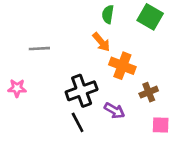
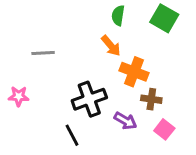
brown cross: (149, 92) -> (151, 99), moved, turned 30
black line: (78, 122) -> (72, 135), moved
pink square: (161, 125) -> (164, 129), moved, turned 36

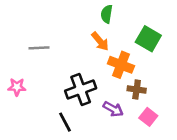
green square: (164, 18) -> (148, 39), moved

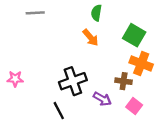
gray line: (39, 48) -> (35, 13), moved
orange cross: (121, 65) -> (141, 64), moved

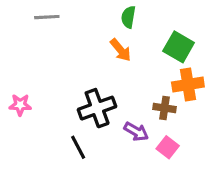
orange cross: (141, 64) -> (188, 84), turned -30
pink square: (134, 106) -> (168, 147), moved

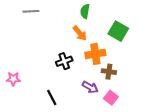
orange cross: (188, 84) -> (95, 54), moved
pink star: (20, 105) -> (13, 79), moved
black cross: (97, 108) -> (64, 61), moved, size x0.7

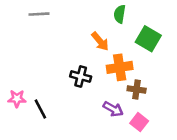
green semicircle: (85, 11) -> (120, 14), moved
black cross: (64, 61) -> (81, 77), turned 35
black line: (52, 98) -> (40, 109), moved

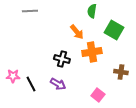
brown cross: (137, 90) -> (121, 72), moved
purple arrow: (113, 109) -> (58, 84), moved
pink square: (139, 122) -> (98, 95), moved

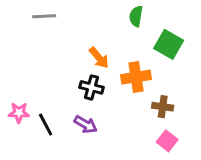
orange arrow: (77, 32) -> (99, 58), moved
brown cross: (121, 72) -> (163, 107), moved
pink square: (98, 95) -> (167, 141), moved

